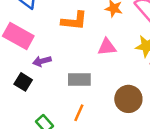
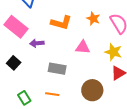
purple arrow: (42, 61) -> (37, 43), moved
orange line: (79, 113) -> (52, 94), turned 64

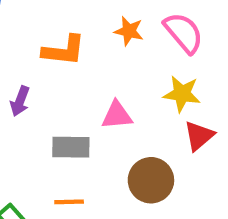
purple arrow: (37, 43) -> (20, 101), turned -56
pink triangle: (83, 47) -> (117, 115), moved

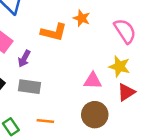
orange star: (129, 31) -> (82, 18), moved
pink triangle: (117, 115) -> (93, 81), moved
gray rectangle: (71, 147) -> (30, 87), moved

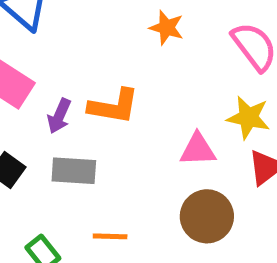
orange L-shape: (54, 32) -> (114, 106), moved

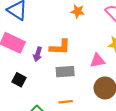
gray rectangle: (74, 171) -> (65, 72), moved

